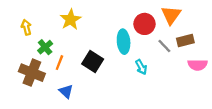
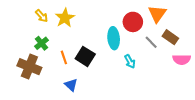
yellow arrow: (26, 27) -> (42, 16), moved, turned 152
brown rectangle: (185, 41) -> (170, 37), turned 49
orange line: (59, 63) -> (64, 57), moved, turned -40
blue triangle: (66, 91) -> (71, 85), moved

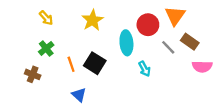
yellow star: (65, 18) -> (93, 20), moved
brown cross: (29, 67) -> (33, 74), size x0.6

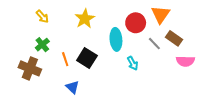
brown cross: (33, 74) -> (30, 68), size x1.5

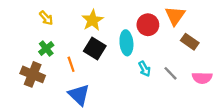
gray line: (154, 44) -> (170, 73), moved
black square: (87, 58) -> (95, 48), moved
pink semicircle: (185, 61) -> (202, 78), moved
blue triangle: (72, 87) -> (79, 95), size x1.5

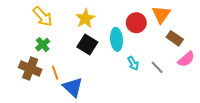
yellow arrow: (46, 18) -> (43, 16), size x1.5
orange line: (71, 64) -> (55, 73), moved
pink semicircle: (202, 78) -> (186, 59), moved, turned -42

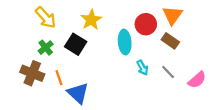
brown rectangle: (175, 38) -> (170, 41), moved
black square: (87, 45) -> (76, 44), moved
pink semicircle: (186, 59) -> (197, 80), moved

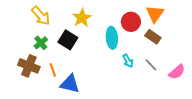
blue triangle: (78, 93) -> (70, 84), turned -30

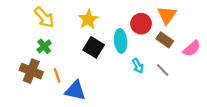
black square: (68, 40) -> (94, 47), moved
pink semicircle: (177, 72) -> (192, 48), moved

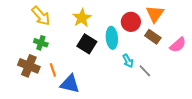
green cross: (44, 46) -> (41, 43), turned -32
gray line: (163, 70) -> (145, 71), moved

